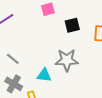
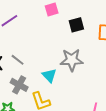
cyan triangle: (44, 75) -> (49, 75), turned 42

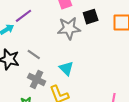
gray star: (72, 60) -> (69, 28), moved

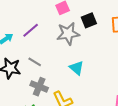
purple line: (23, 16) -> (31, 30), moved
cyan triangle: (66, 68) -> (76, 68), moved

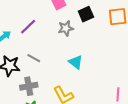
gray star: (68, 34) -> (66, 28), size x0.7
gray cross: (39, 87) -> (29, 86), moved, turned -30

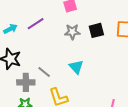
black square: (86, 14) -> (96, 30), moved
gray line: (34, 58) -> (44, 72), moved

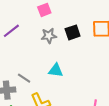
cyan triangle: (76, 67) -> (56, 70), turned -35

